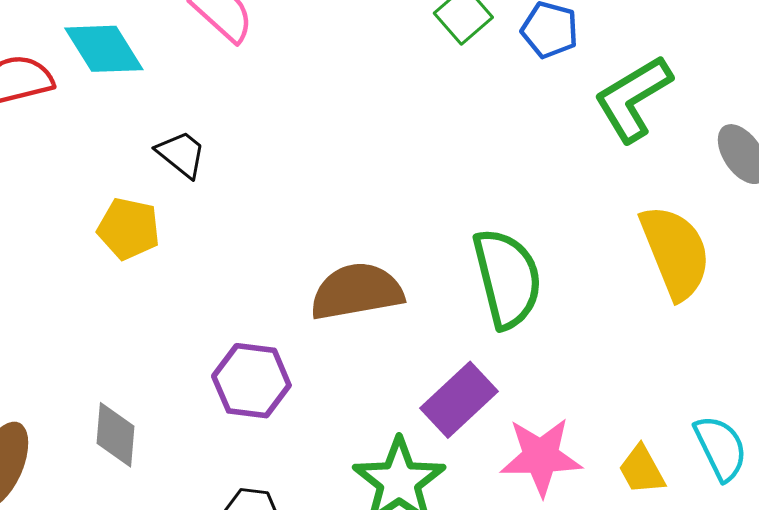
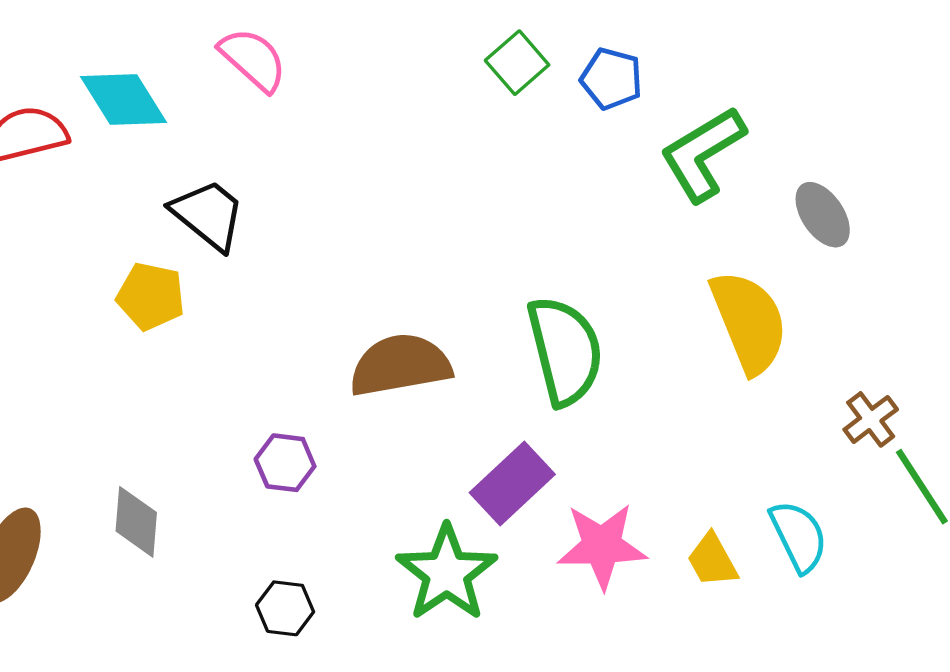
black trapezoid: (181, 154) -> (208, 215), size x1.4
purple hexagon: (251, 381) -> (285, 463), size x0.7

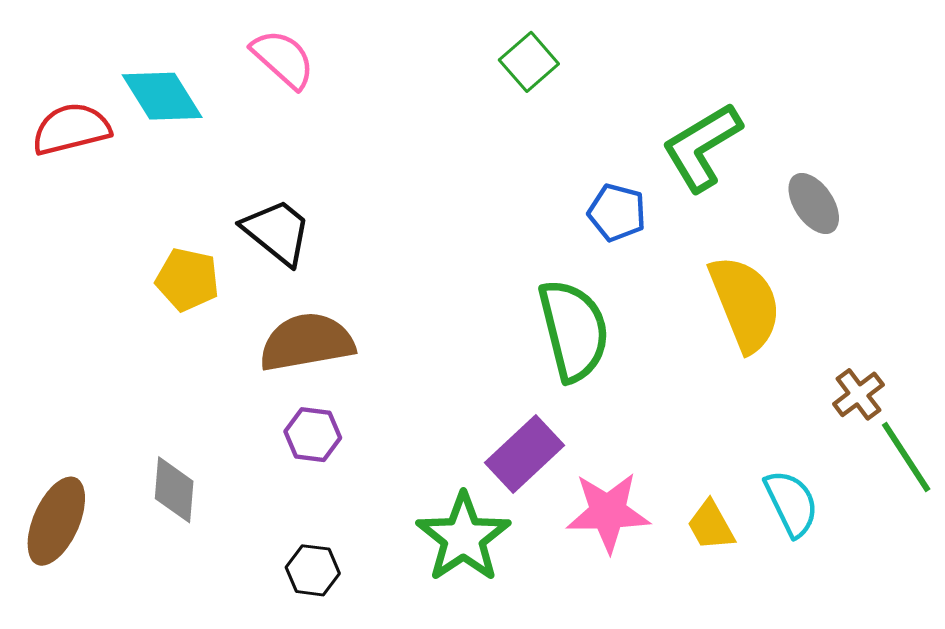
blue pentagon: (611, 79) -> (617, 212), moved
black trapezoid: (208, 215) -> (277, 232), moved
brown semicircle: (400, 365) -> (307, 342), moved

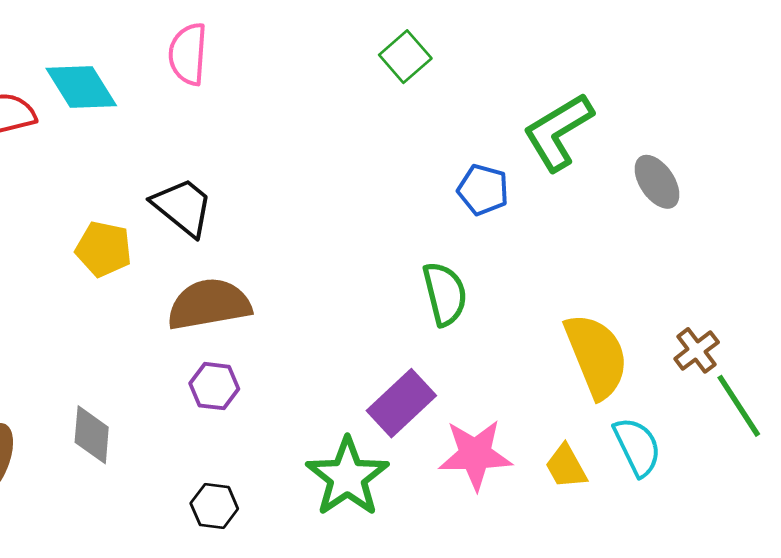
pink semicircle: (283, 59) -> (188, 54), turned -128
yellow semicircle: (745, 303) -> (596, 356), moved
green semicircle: (574, 330) -> (445, 294), size x0.7

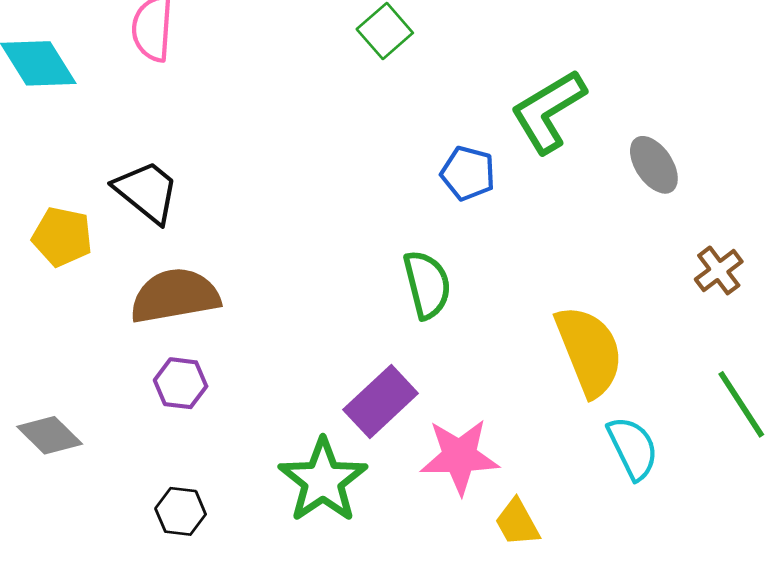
brown cross: (697, 350) -> (719, 270), moved
gray diamond: (92, 435) -> (50, 435), turned -50
yellow trapezoid: (566, 466) -> (517, 523), moved

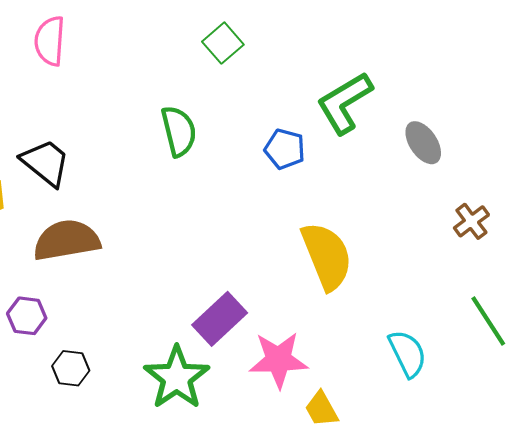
green semicircle: (427, 285) -> (179, 131), moved
yellow semicircle: (589, 351) -> (327, 256), moved
purple hexagon: (181, 383) -> (27, 316), moved
black hexagon: (181, 511) -> (71, 368), moved

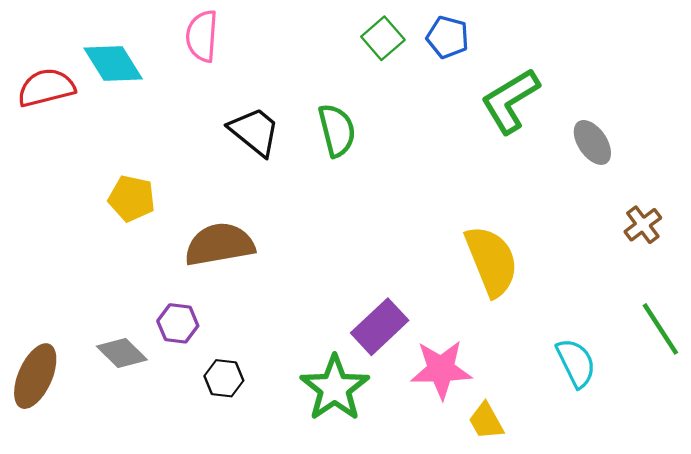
blue pentagon: (285, 149) -> (448, 37), moved
black trapezoid: (46, 163) -> (255, 131), moved

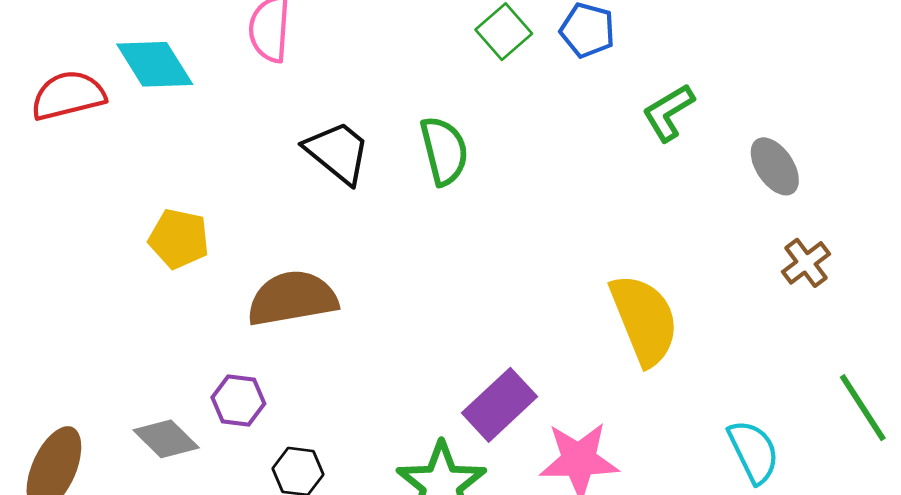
green L-shape: (510, 101) -> (668, 112), size x0.7
brown cross: (643, 225) -> (806, 263), moved

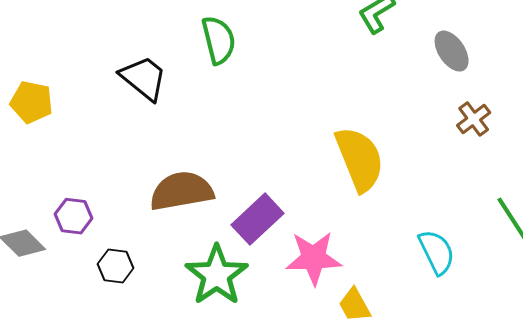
black trapezoid: (338, 152) -> (144, 78), moved
brown semicircle: (292, 298) -> (182, 191), moved

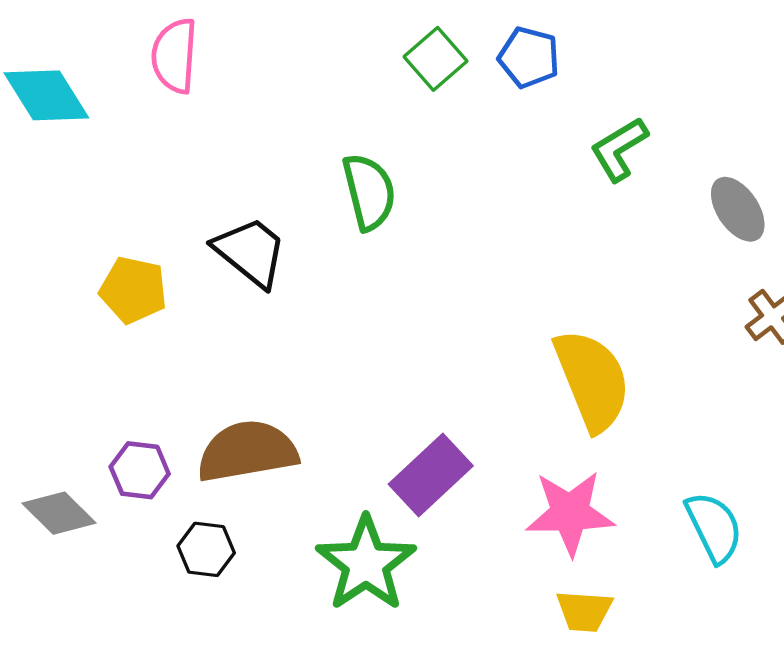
yellow pentagon: (32, 102) -> (133, 290), moved
brown semicircle: (182, 191) -> (247, 451), moved
pink star: (314, 258) -> (570, 513), moved
yellow trapezoid: (355, 305) -> (584, 611), turned -57

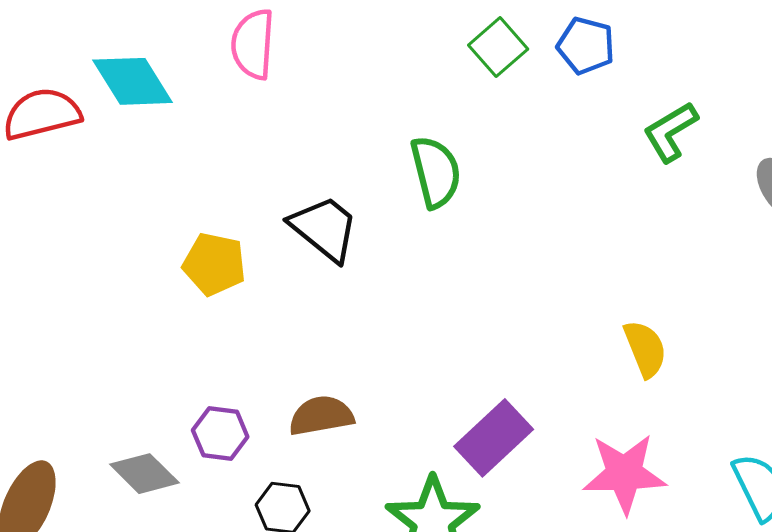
yellow semicircle: (592, 380) -> (645, 349), size x0.6
brown semicircle: (247, 451) -> (321, 416), size x0.7

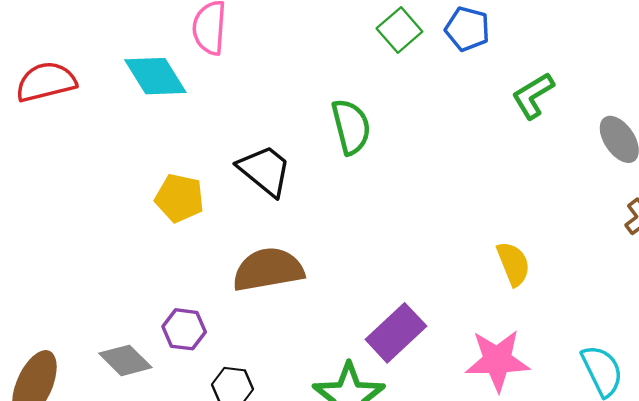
cyan diamond: (133, 81) -> (155, 76), moved
brown semicircle: (321, 416) -> (268, 269), moved, size x1.4

